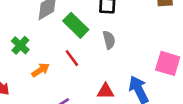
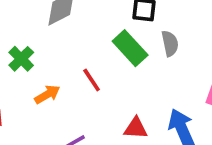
green rectangle: (76, 25) -> (130, 48), moved
gray semicircle: (109, 40) -> (170, 43), moved

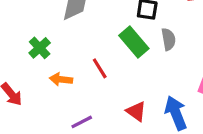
orange arrow: (47, 94) -> (61, 79), turned -145
red triangle: (136, 128) -> (136, 111), turned 30

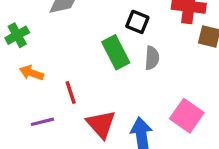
red line: (100, 68) -> (71, 92), moved
red triangle: (136, 111) -> (101, 124), size x1.4

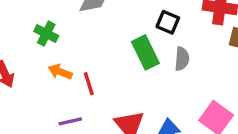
green cross: (17, 35) -> (46, 33), turned -35
red line: (71, 92) -> (89, 84), moved

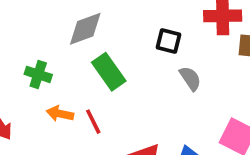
green rectangle: (145, 52) -> (109, 72), moved
gray semicircle: (182, 59) -> (190, 78), turned -30

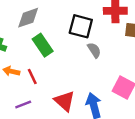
black square: (169, 41) -> (81, 26), size x1.5

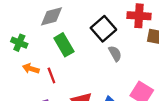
black square: (81, 26) -> (103, 29), turned 30

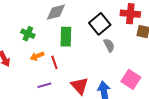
green rectangle: (64, 45) -> (66, 37), turned 30
orange arrow: (31, 69) -> (37, 56), turned -40

